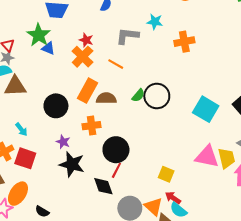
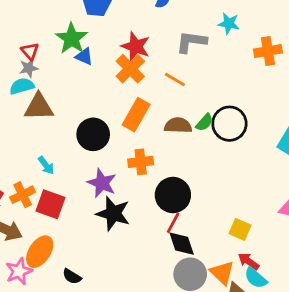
red star: (86, 40) -> (136, 46), size x1.5
brown semicircle: (106, 98) -> (178, 125), moved
purple star: (63, 142) -> (102, 183), size x1.5
black diamond: (103, 186) -> (182, 244), moved

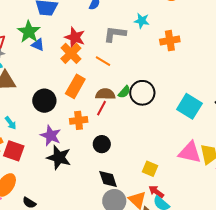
black circle: (173, 195) -> (102, 144), size x0.7
red line: (173, 223) -> (101, 108), moved

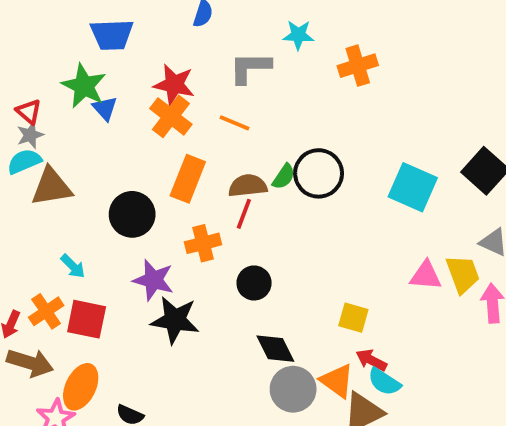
blue triangle: (38, 45) -> (105, 108), turned 32
pink triangle: (190, 152) -> (426, 276), size x0.7

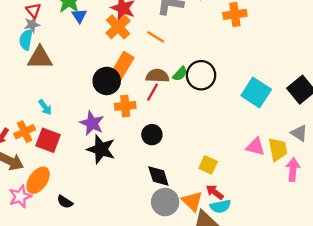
cyan semicircle: (24, 161) -> (26, 40), turned -66
black circle: (132, 214) -> (107, 81), moved
cyan semicircle: (384, 382) -> (220, 206), turned -54

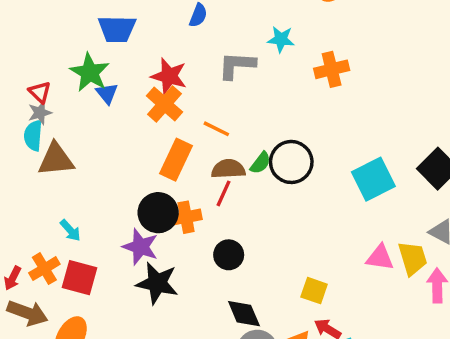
orange line: (156, 37) -> (216, 129), moved
black circle: (107, 81) -> (158, 213), moved
cyan square: (256, 92) -> (373, 179), turned 36

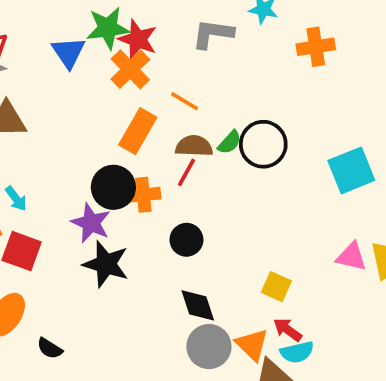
green star: (90, 72) -> (108, 28), moved, turned 30
blue triangle: (107, 93) -> (68, 52), size x1.4

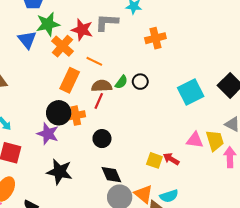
red star: (138, 39) -> (82, 30), moved
orange cross: (316, 47) -> (155, 38), moved
black circle: (263, 144) -> (140, 82), size x0.6
black star: (106, 264) -> (60, 172), moved
red arrow: (288, 330) -> (171, 159), moved

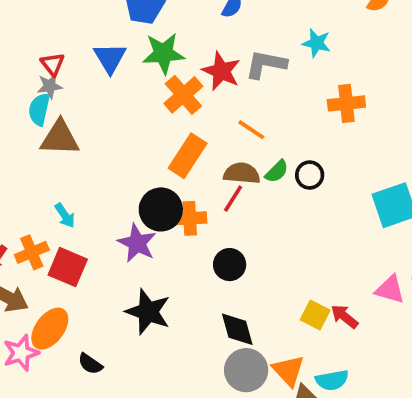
blue triangle: (27, 40) -> (110, 58), moved
orange line: (94, 61) -> (251, 130), moved

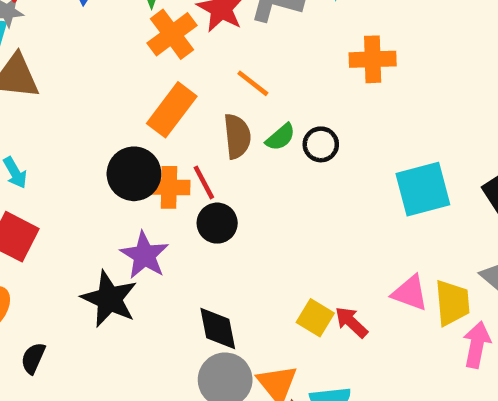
brown semicircle: (242, 173) -> (237, 136), turned 75
red line: (233, 199) -> (204, 182), moved, turned -64
purple star: (137, 243) -> (144, 255), moved
black circle: (230, 265) -> (217, 223), moved
black semicircle: (90, 364) -> (33, 358), turned 75

